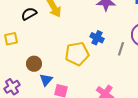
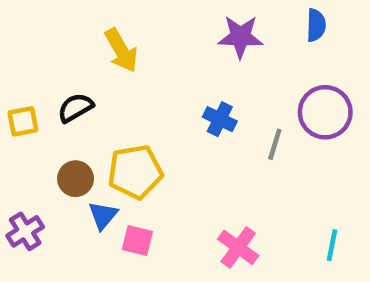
black semicircle: (29, 14) -> (76, 108), moved
yellow pentagon: (77, 54) -> (135, 172), moved

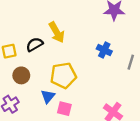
yellow arrow: (121, 50) -> (57, 32), moved
brown circle: (76, 179) -> (21, 75), moved

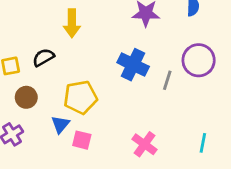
yellow arrow: (57, 32) -> (72, 23), moved, turned 30
blue cross: (104, 50) -> (133, 65), size x1.5

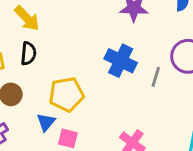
yellow arrow: (72, 23) -> (27, 18), moved, turned -44
black semicircle: (43, 57) -> (28, 53), turned 125

